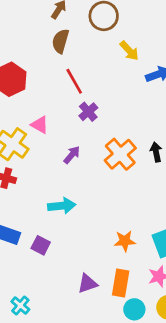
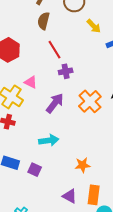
purple cross: (88, 112) -> (66, 71), turned 32
purple arrow: (72, 155) -> (55, 103), size x1.5
orange star: (125, 241) -> (82, 165), moved
purple triangle: (87, 284) -> (70, 196), turned 49

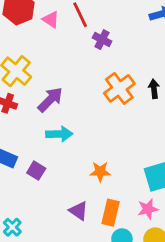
purple cross: (66, 71) -> (102, 40), moved, turned 32
pink triangle: (31, 82) -> (51, 20), moved
purple arrow: (55, 103) -> (50, 100), moved

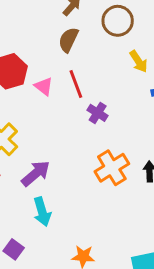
cyan arrow: (59, 134) -> (42, 212), turned 70

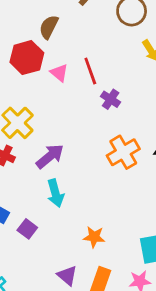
brown semicircle: (68, 40) -> (49, 27), moved

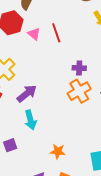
purple cross: (111, 99) -> (79, 68), moved, turned -32
purple square: (27, 229) -> (10, 145), turned 32

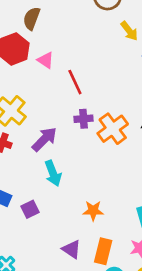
red line: (56, 33) -> (75, 82), moved
purple cross: (79, 68) -> (84, 119), moved

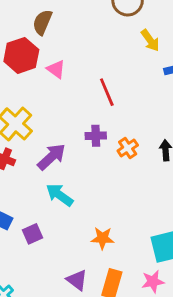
red line: (75, 82) -> (107, 92), moved
orange cross: (113, 129) -> (128, 148), size x0.6
cyan arrow: (53, 173) -> (60, 195), turned 145

